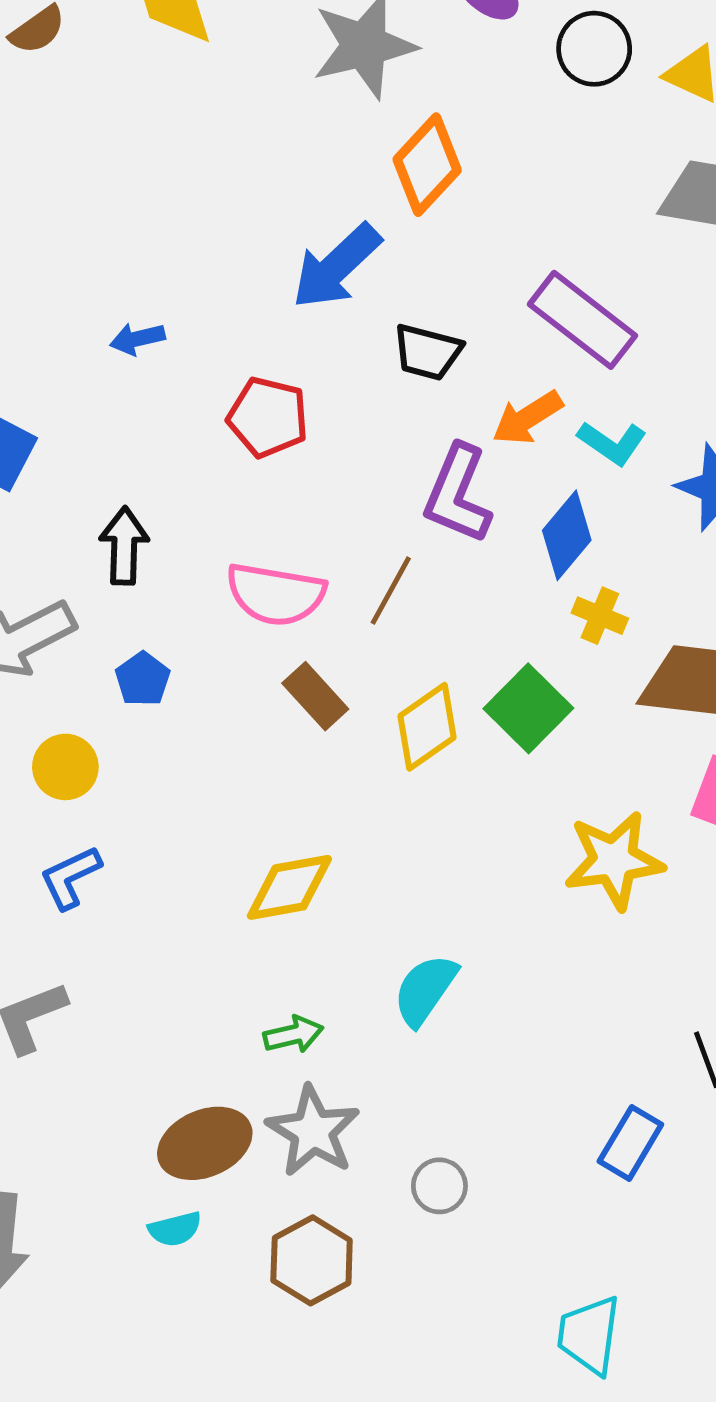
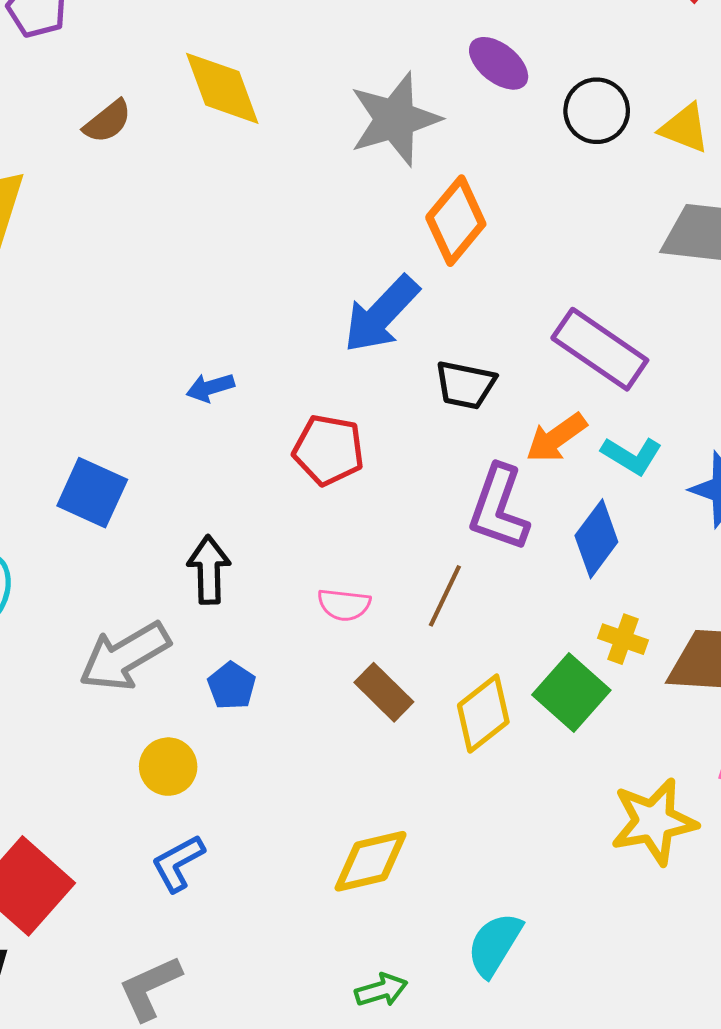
pink semicircle: (276, 594) -> (344, 605), size x0.6
yellow cross: (600, 616) -> (623, 639), moved

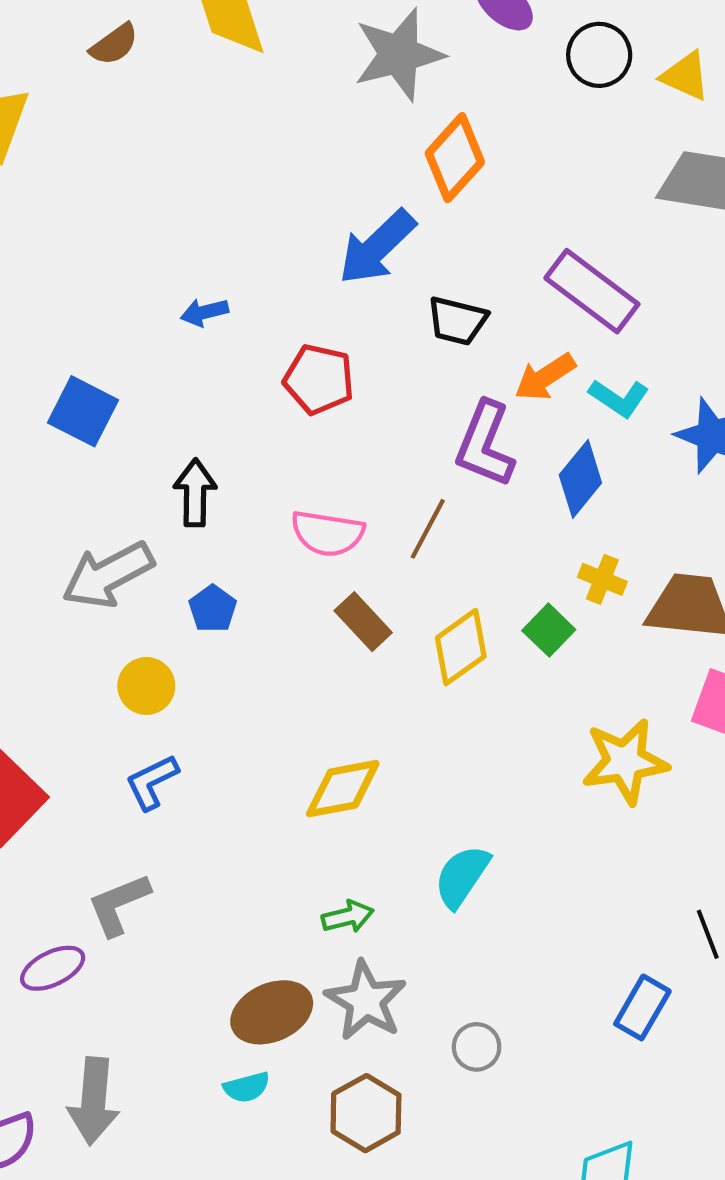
pink semicircle: (344, 605) -> (328, 533), size x1.4
green square: (571, 692) -> (549, 630), size x0.7

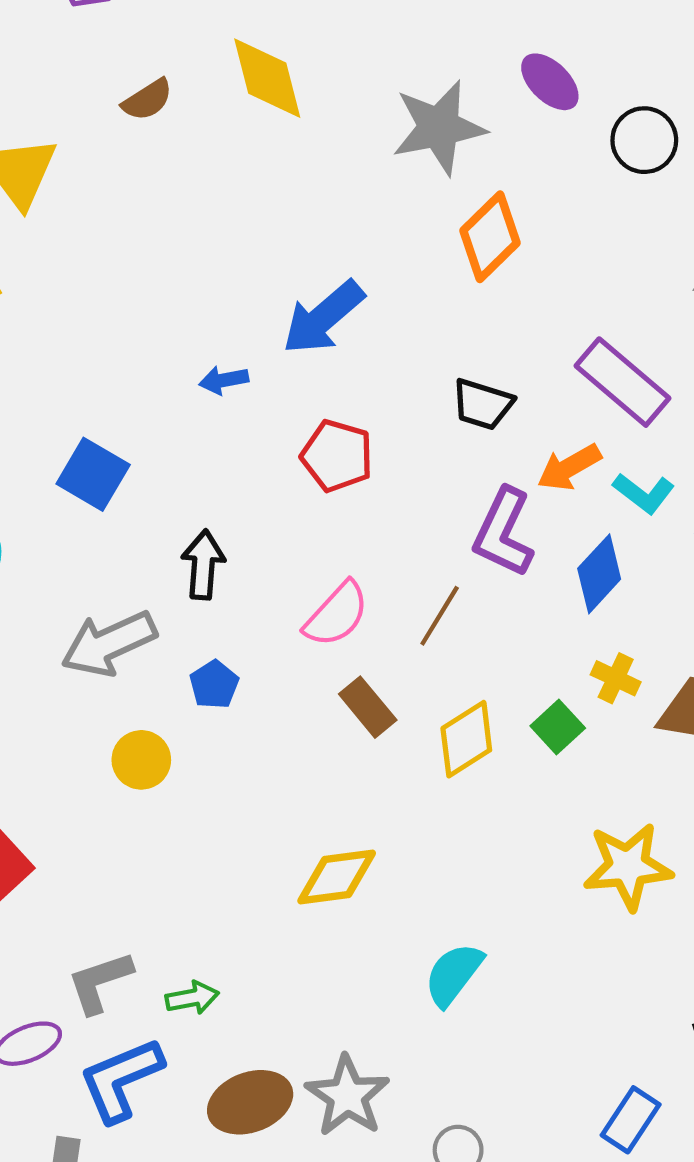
blue arrow: (377, 247) -> (323, 318), moved
pink semicircle: (328, 533) -> (337, 614), turned -60
blue L-shape: (152, 782) -> (121, 1080), moved, size x1.5
green arrow: (348, 917) -> (192, 998), moved

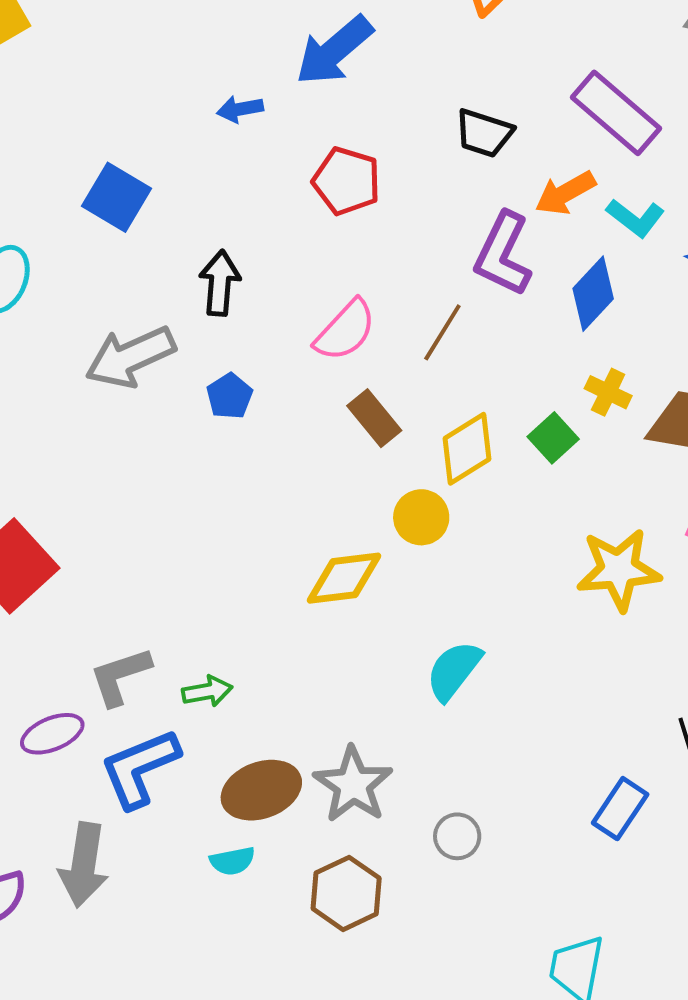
yellow circle: (141, 760) -> (421, 517), moved

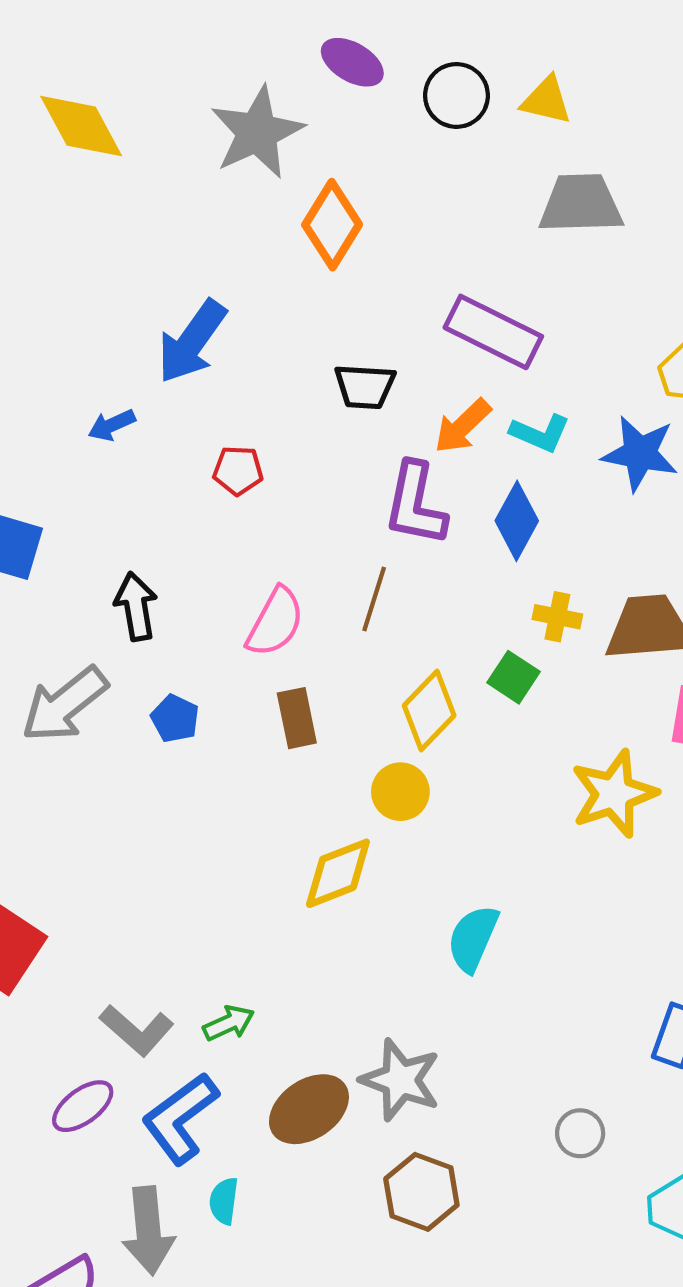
red pentagon: (347, 181) -> (238, 470), size x0.7
brown rectangle: (374, 418) -> (297, 718), moved, turned 42
gray L-shape: (120, 676) -> (137, 1030), turned -106
gray circle: (457, 836) -> (580, 1133), moved
cyan semicircle: (232, 861) -> (224, 1201), moved, turned 123

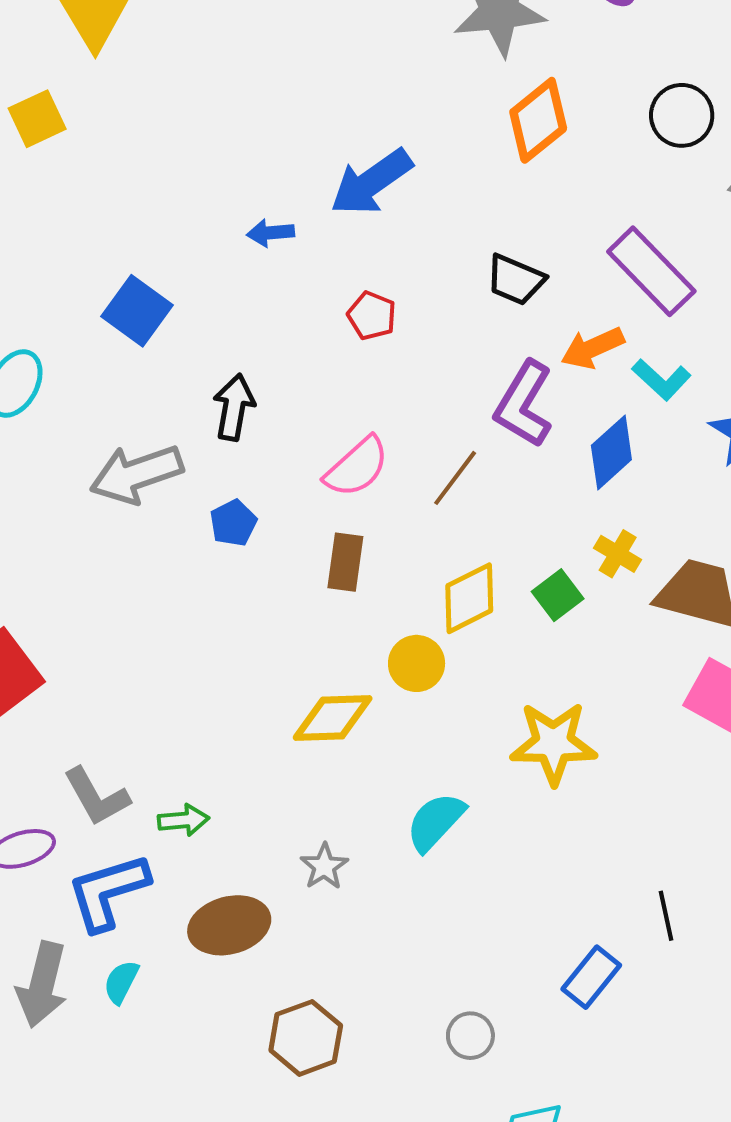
black circle: (456, 95) -> (682, 115), moved
yellow star: (614, 794) -> (554, 743), moved
gray star: (400, 1080) -> (324, 866), moved, size x0.6

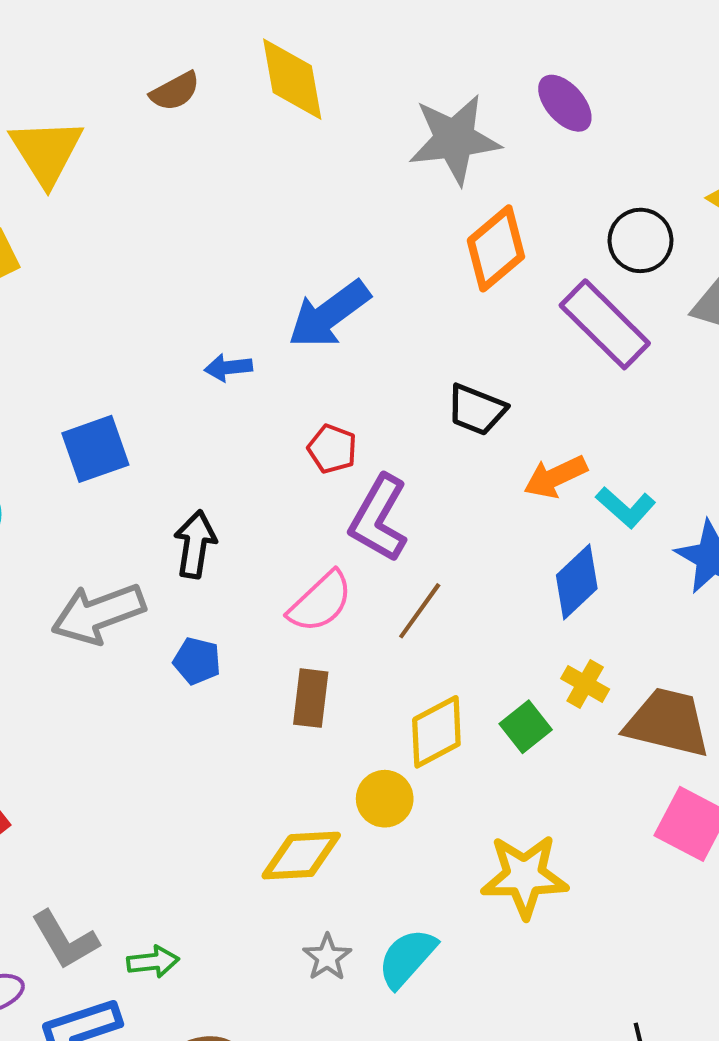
purple rectangle: (651, 271) -> (605, 324), moved
blue square: (137, 311) -> (95, 449), turned 36
purple L-shape: (524, 404) -> (379, 518), moved
blue pentagon: (233, 523) -> (197, 661), turned -30
gray star: (324, 866) -> (327, 957), moved

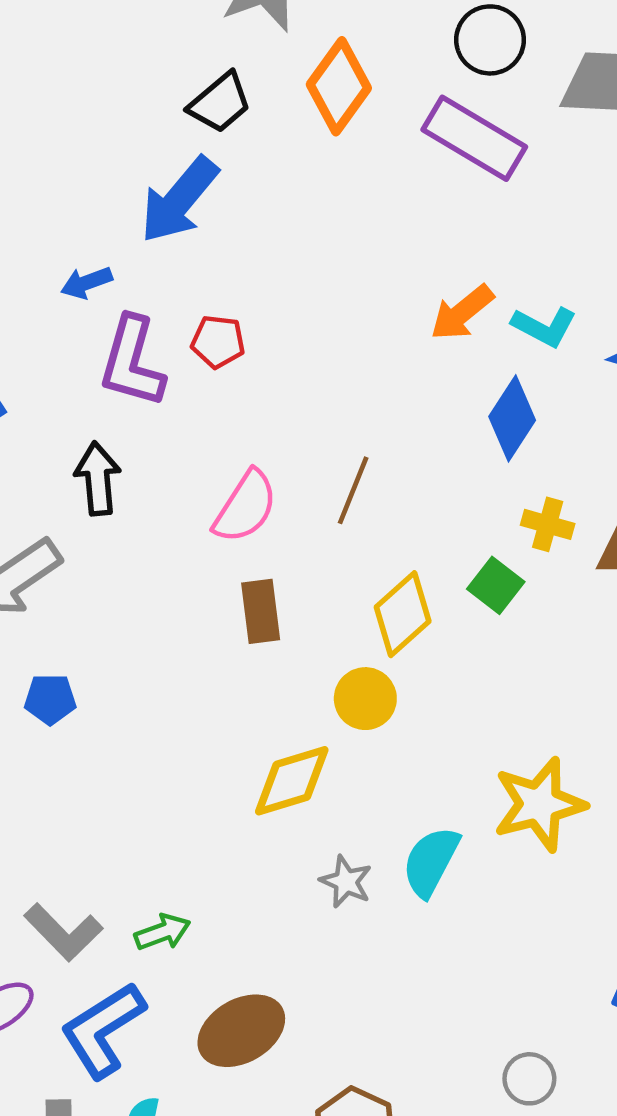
black trapezoid: (476, 410) -> (220, 103), moved, turned -48
purple L-shape: (379, 518) -> (132, 362), moved
blue pentagon: (197, 661) -> (50, 699), moved
yellow star: (525, 876) -> (539, 804), moved

